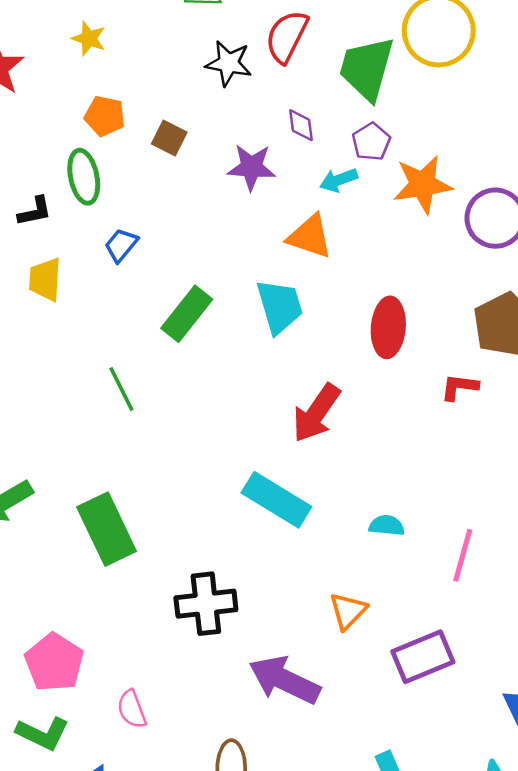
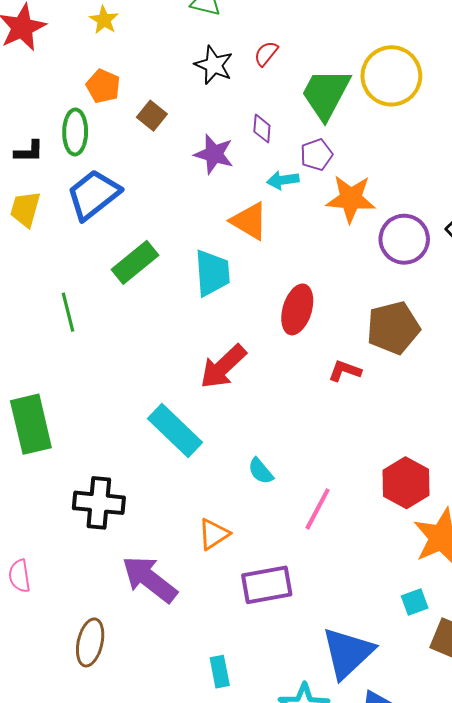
red semicircle: (287, 37) -> (266, 54), size x0.6
blue trapezoid: (121, 245) -> (93, 195), size x1.8
cyan semicircle: (387, 526) -> (261, 471), turned -148

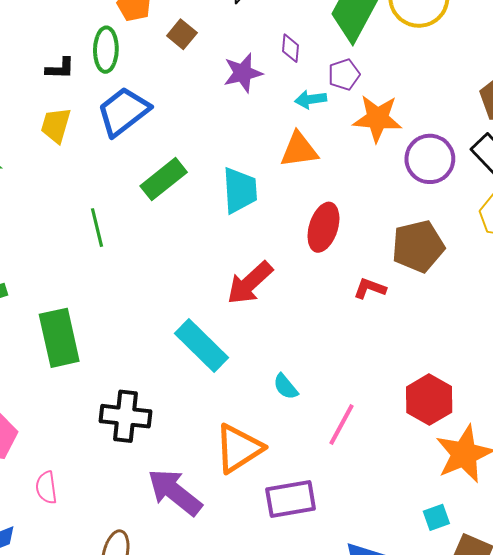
purple star: (214, 154) -> (243, 73), turned -30
orange triangle: (249, 221) -> (299, 150), moved, turned -39
orange triangle: (214, 534) -> (239, 448), size x1.6

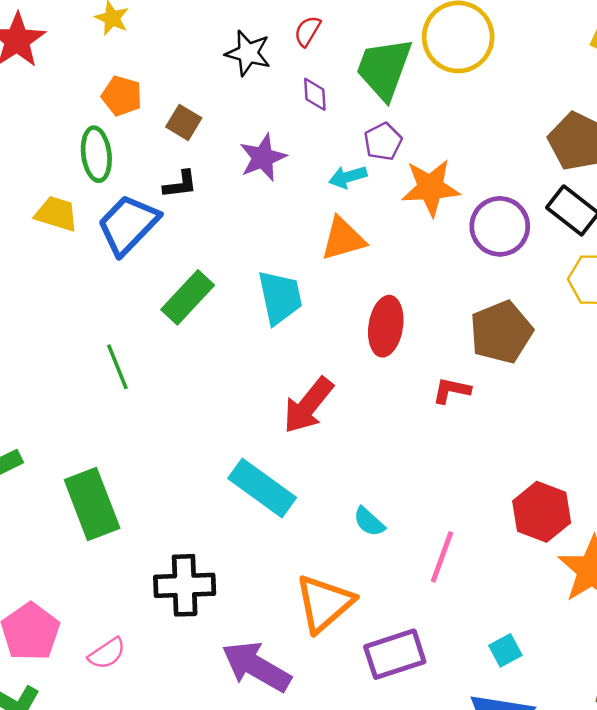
purple diamond: (290, 48) -> (315, 94), moved
black L-shape: (60, 68) -> (180, 184), moved
yellow trapezoid: (56, 125) -> (56, 214), moved, turned 99
pink semicircle: (46, 487) -> (107, 653), moved, turned -108
cyan square: (436, 517) -> (505, 650), moved

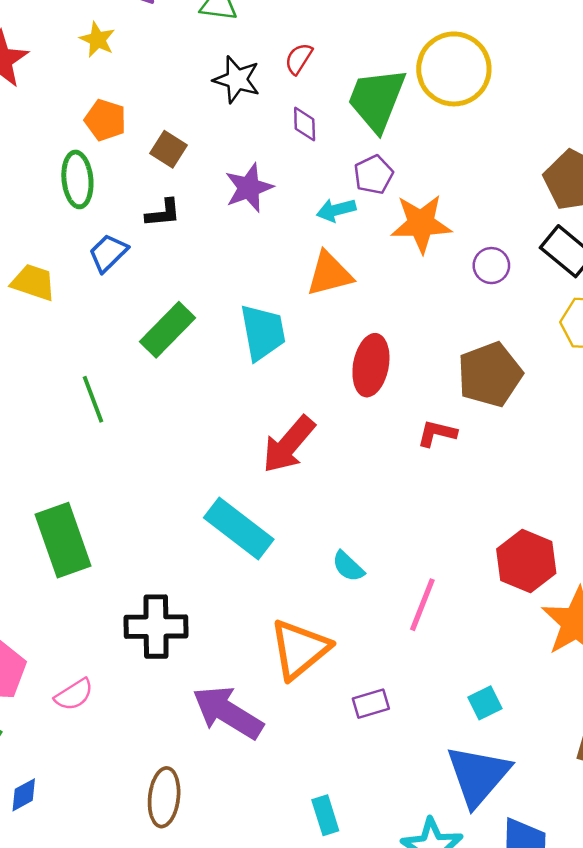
yellow trapezoid: (56, 214) -> (33, 282), moved
blue trapezoid: (128, 225) -> (108, 253), size x0.6
purple circle: (500, 226) -> (491, 266), size x0.6
purple rectangle: (395, 654) -> (371, 704), size x0.6

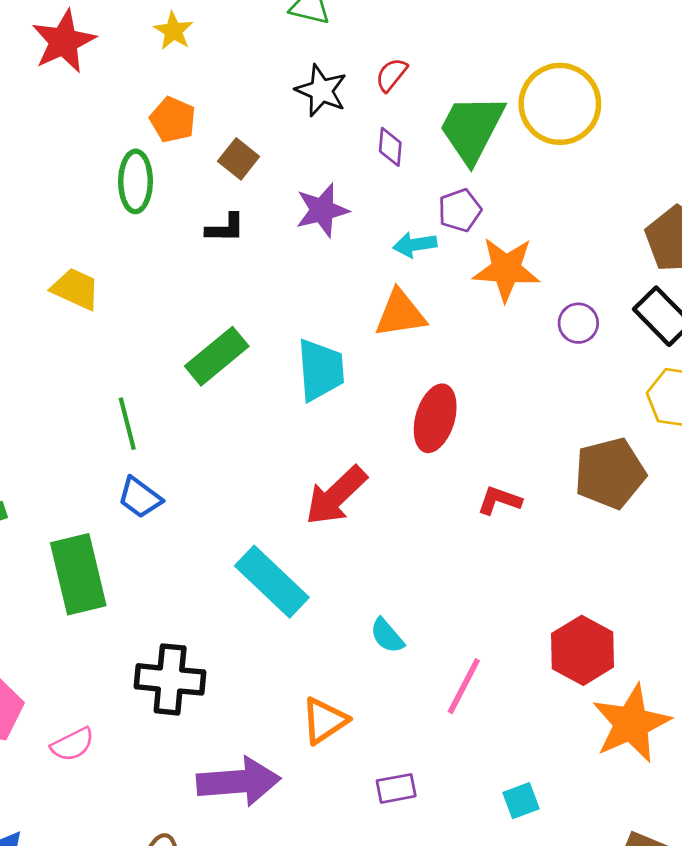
blue trapezoid: (108, 253) -> (140, 498), moved, turned -105
brown pentagon: (490, 375) -> (610, 473), moved
orange triangle: (300, 649) -> (324, 721), size x0.7
purple arrow: (228, 712) -> (239, 782), turned 138

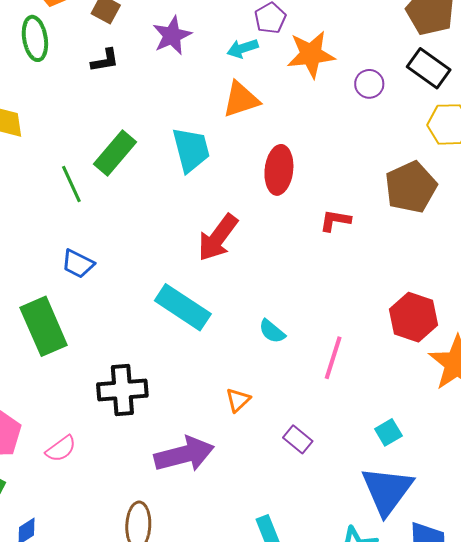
green line: (127, 424) -> (71, 184), moved
orange triangle: (324, 721) -> (238, 400), size x0.7
purple rectangle: (396, 788) -> (298, 439), turned 60

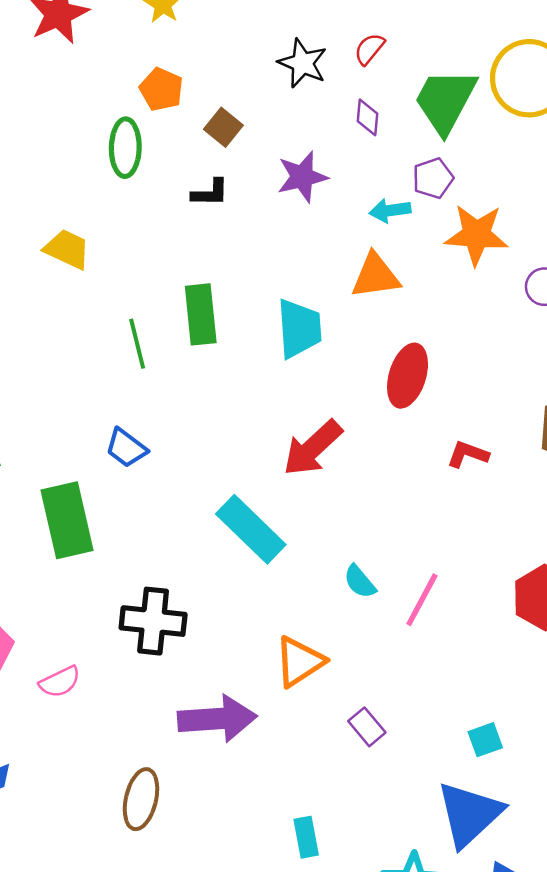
green rectangle: (115, 153) -> (201, 314), turned -57
pink line: (333, 358) -> (422, 600), moved
orange triangle: (238, 400) -> (299, 662), size x1.6

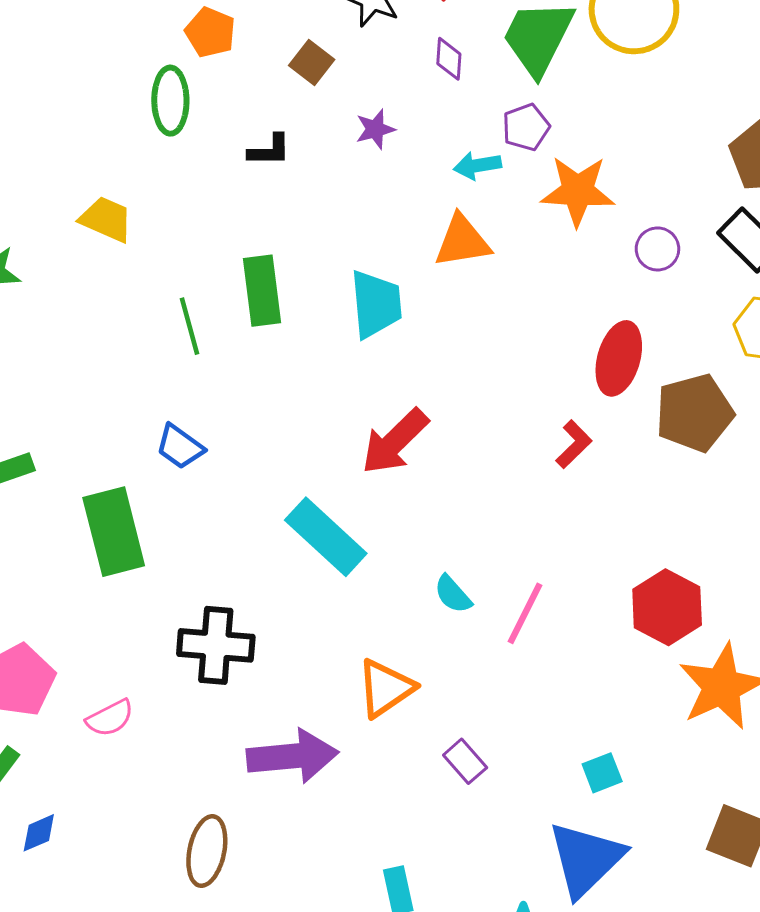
brown square: (223, 127) -> (312, 62), moved
purple star: (302, 177) -> (375, 129), size x0.7
red ellipse: (408, 376) -> (619, 358), moved
red L-shape: (468, 454) -> (574, 444), turned 117

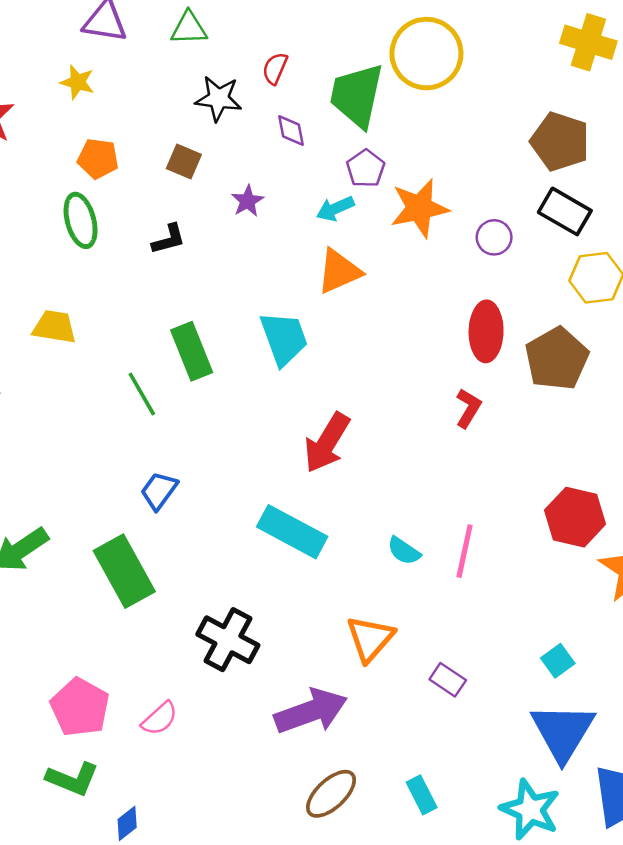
blue trapezoid: (180, 447) -> (159, 491), turned 105
black cross: (216, 645) -> (228, 640), turned 38
brown ellipse: (207, 851) -> (331, 794), moved, turned 50

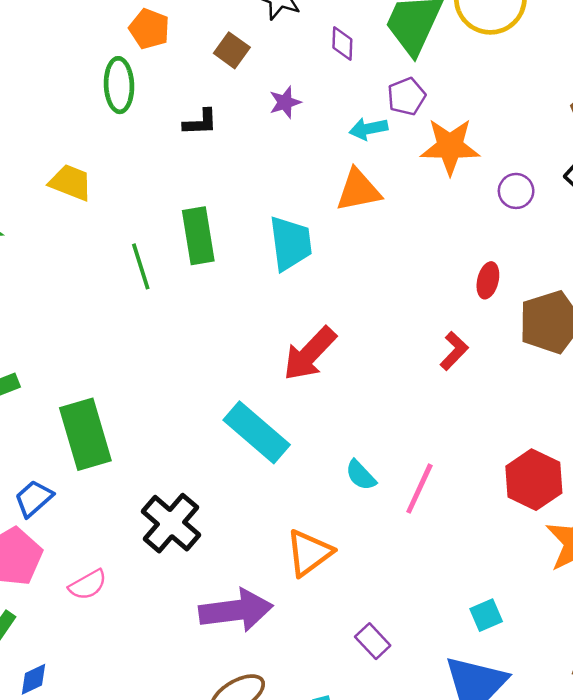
red ellipse: (486, 331) -> (488, 280), size x0.6
blue trapezoid: (159, 491) -> (34, 498), moved
purple rectangle: (448, 680) -> (373, 641), moved

